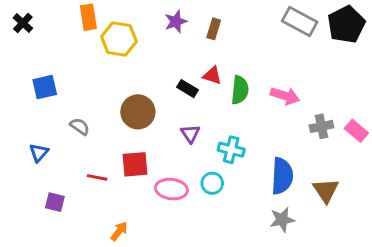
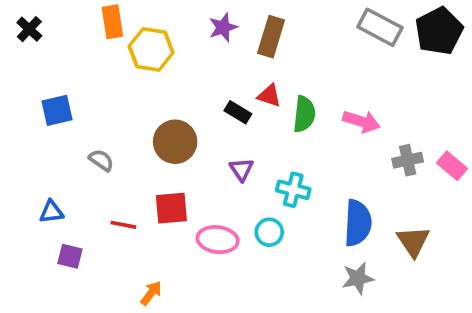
brown rectangle: (214, 29) -> (271, 37), size x1.5
blue triangle: (39, 153) -> (51, 212), moved, turned 42

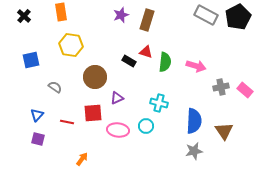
black cross: (29, 29) -> (24, 16), moved
yellow hexagon: (151, 49) -> (71, 45), moved
purple triangle: (242, 169) -> (117, 98), moved, turned 40
blue triangle: (51, 212) -> (37, 115), moved, turned -40

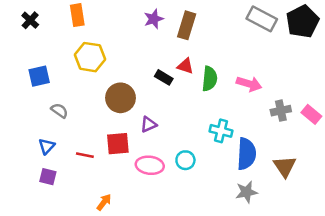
gray semicircle: (55, 87) -> (59, 111), moved
cyan cross: (159, 103) -> (221, 131), moved

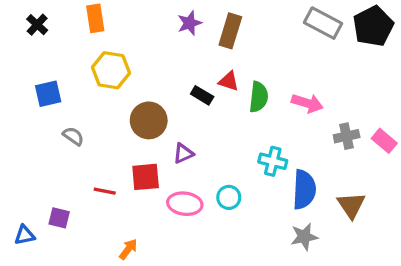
blue triangle: (47, 146) -> (25, 235), moved, turned 36

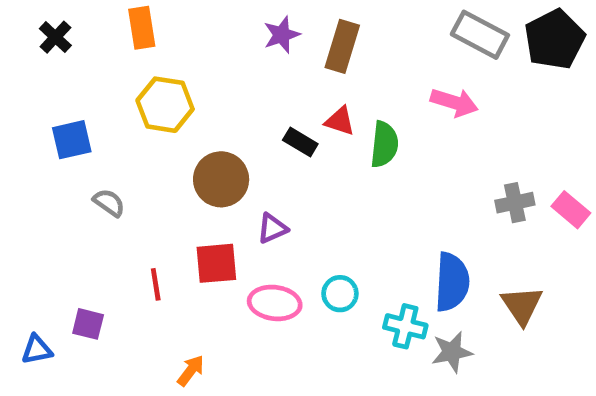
pink arrow: (307, 103) -> (454, 102), moved
cyan cross: (273, 161) -> (405, 326), moved
red line: (105, 191) -> (156, 284), turned 70

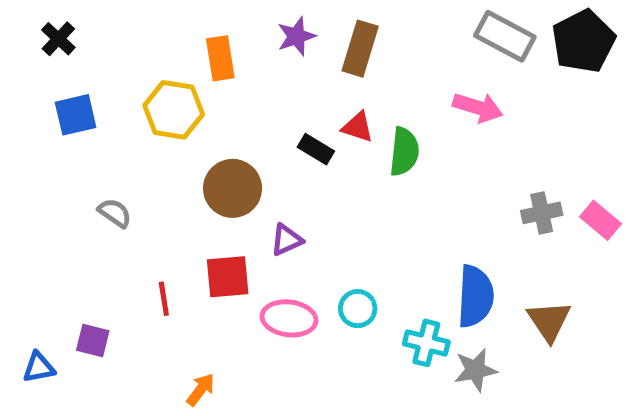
orange rectangle: (142, 28) -> (220, 58), moved
blue square: (72, 140) -> (76, 115), moved

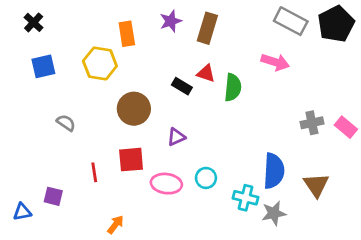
purple triangle: (287, 240) -> (176, 137), moved

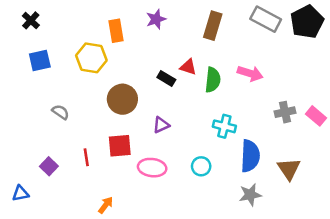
brown rectangle: (207, 28) -> (213, 26), moved
pink arrow: (275, 62) -> (250, 73), moved
cyan circle: (206, 178) -> (201, 166), moved
purple square: (53, 196) -> (49, 166), moved, turned 30
cyan cross: (246, 198) -> (224, 126), moved

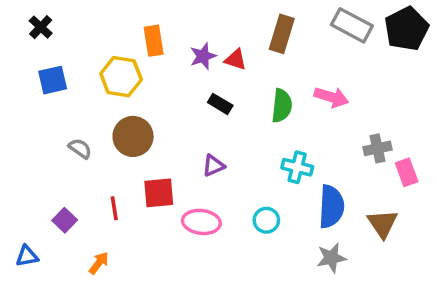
purple star: (156, 19) -> (203, 56), moved
red triangle: (188, 67) -> (236, 60), moved
brown circle: (122, 99) -> (133, 136), moved
pink rectangle: (316, 116) -> (407, 172), moved, turned 30
orange arrow: (106, 205) -> (99, 263), moved

